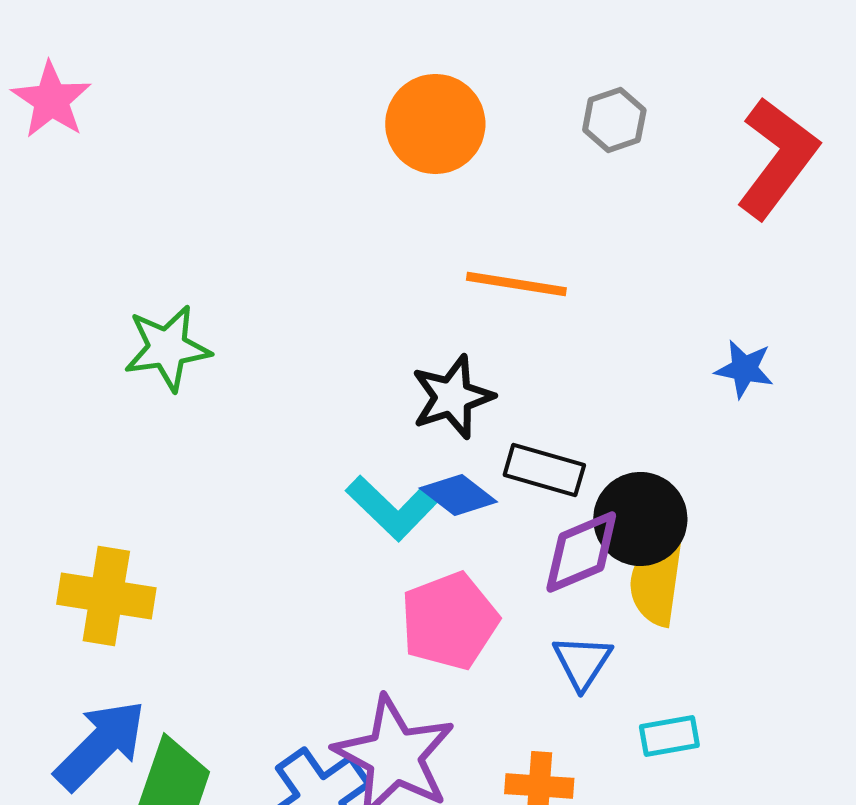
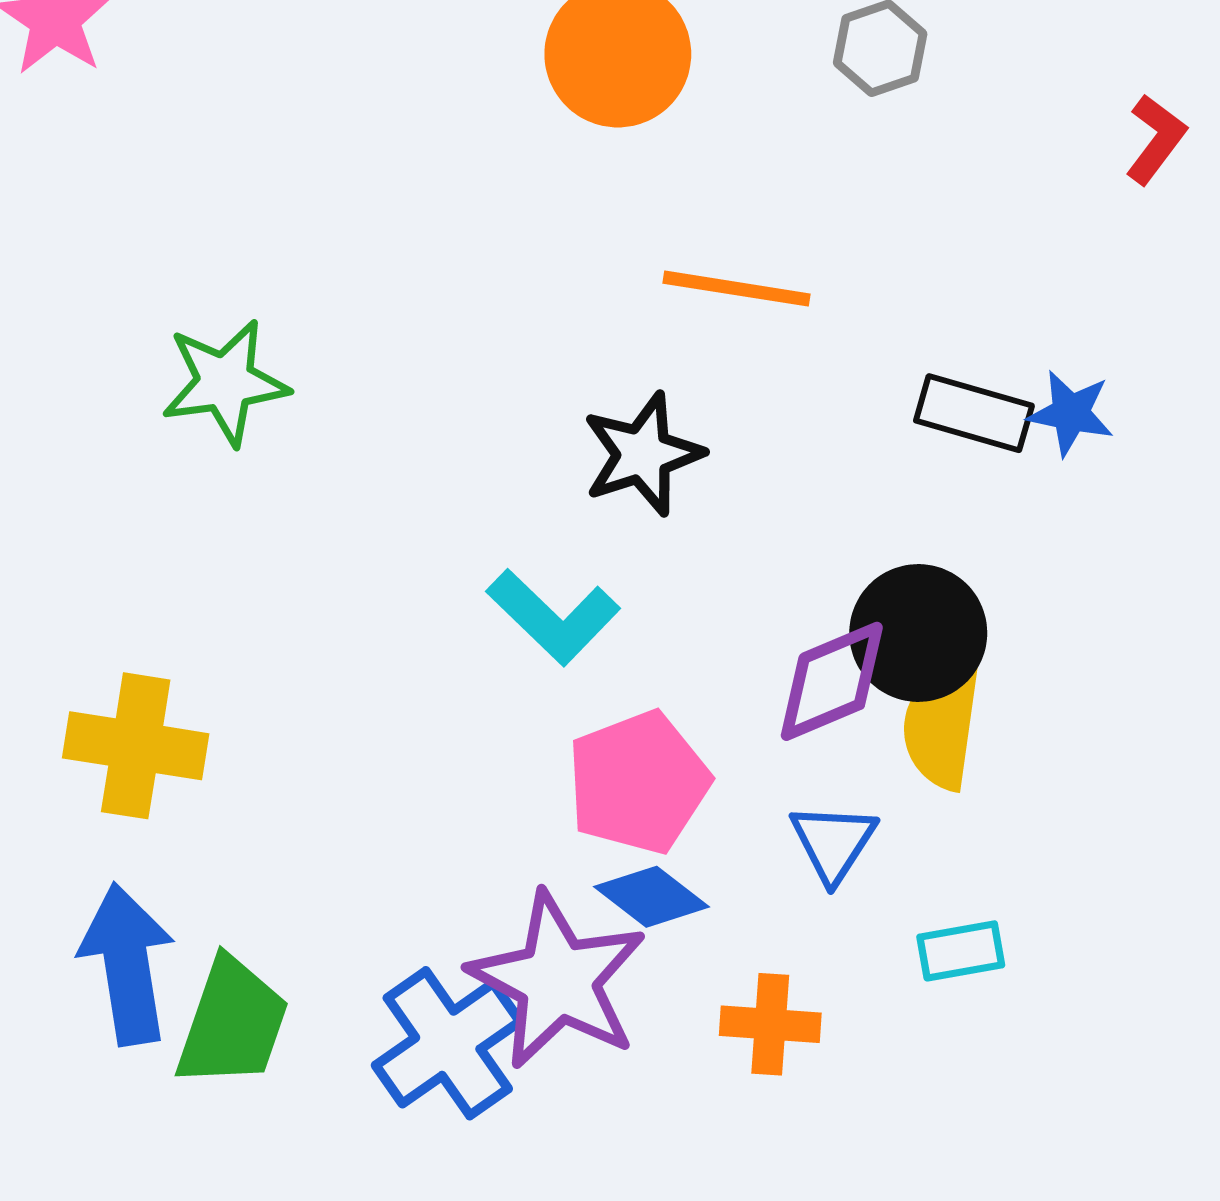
red L-shape: (777, 158) -> (1156, 139), moved, size x0.5
black rectangle: (544, 470) -> (974, 413), moved
blue diamond: (458, 495) -> (652, 897), moved
blue arrow: (100, 745) -> (127, 964), turned -54

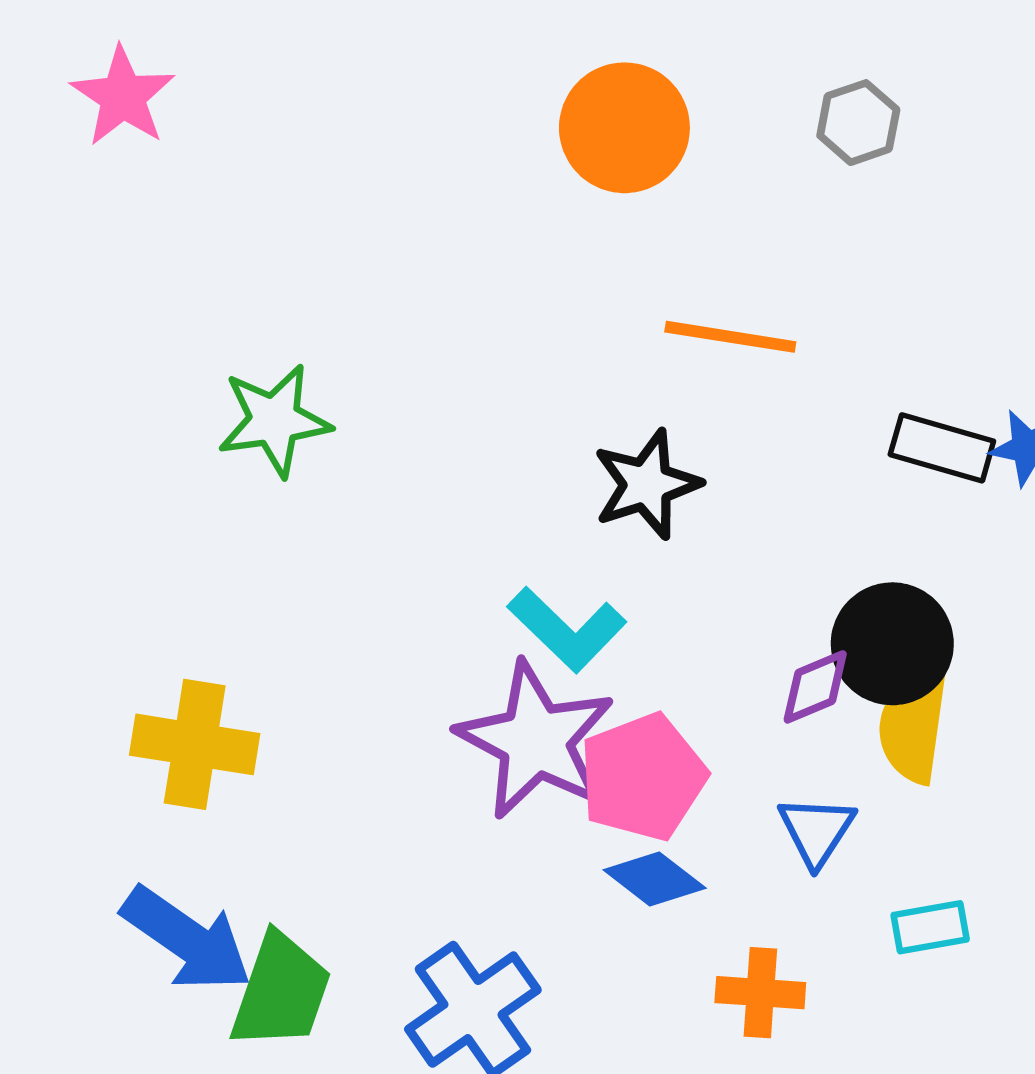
purple diamond: (832, 681) -> (815, 687), size x0.7
blue arrow: (127, 964) -> (187, 939), turned 134
purple star: (558, 980) -> (536, 740), moved

